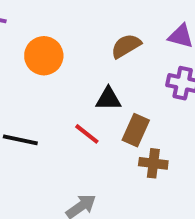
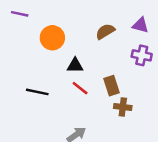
black triangle: (108, 99) -> (75, 65), moved
brown rectangle: (136, 130) -> (112, 86), turned -42

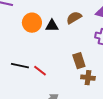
black triangle: (75, 65) -> (52, 26), moved
red line: (80, 88) -> (40, 71), moved

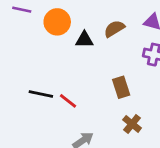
orange circle: (32, 23) -> (57, 22), moved
brown cross: (88, 78) -> (132, 124), moved, turned 32

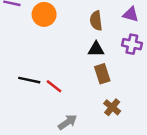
brown semicircle: (114, 29) -> (96, 21), turned -66
black triangle: (84, 40) -> (96, 49), moved

